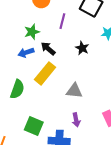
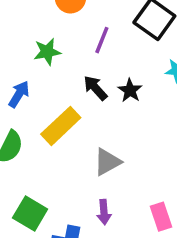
black arrow: (48, 49) -> (95, 88), moved
blue arrow: (26, 53) -> (19, 94), moved, turned 133
gray triangle: (74, 91) -> (107, 162), turned -42

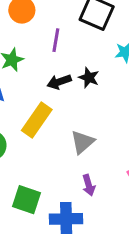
black arrow: (95, 88) -> (59, 82), turned -55

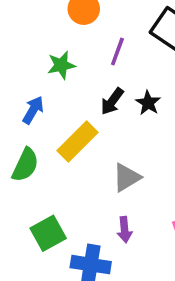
black arrow: (59, 82) -> (112, 101), turned -45
green square: (26, 200) -> (48, 233), turned 32

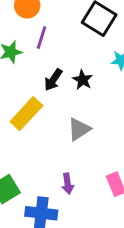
purple line: (117, 51) -> (41, 38), moved
gray triangle: (127, 178) -> (79, 129), moved

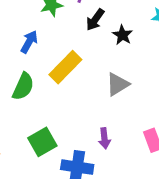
black arrow: (53, 80) -> (95, 20), moved

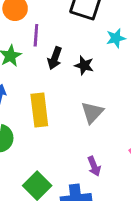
yellow rectangle: (65, 67) -> (39, 110), turned -36

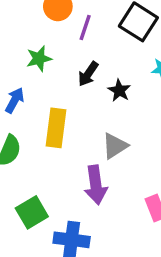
purple line: (36, 35) -> (85, 27), moved
purple arrow: (94, 166) -> (96, 185), moved, size x1.6

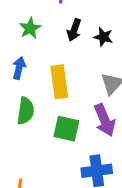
green square: (32, 212) -> (66, 129), moved, turned -32

